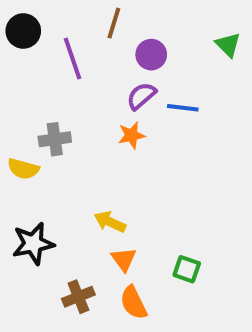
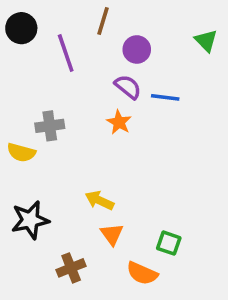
purple semicircle: (141, 96) -> (128, 87), turned 80
orange star: (132, 135) -> (119, 122), turned -30
orange semicircle: (133, 303) -> (142, 273), moved, turned -40

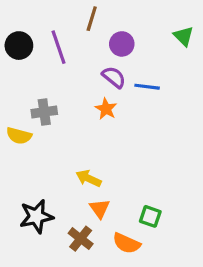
black circle: (21, 28) -> (19, 46), moved
black star: (30, 220) -> (36, 216), moved
brown cross: (71, 268) -> (81, 239), moved, turned -30

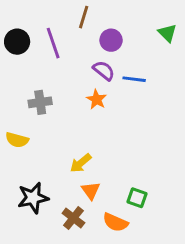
yellow semicircle: (19, 136) -> (17, 140), moved
yellow arrow: (89, 178) -> (81, 163), turned -65

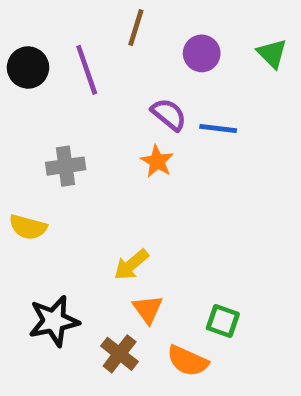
purple circle: (111, 40) -> (202, 53), moved

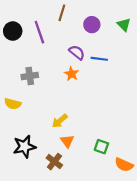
orange semicircle: (188, 361) -> (124, 165), moved

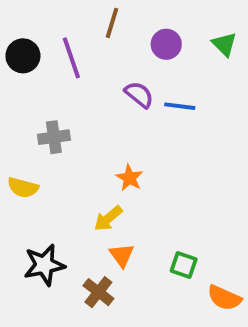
orange star: (72, 74) -> (129, 178), moved

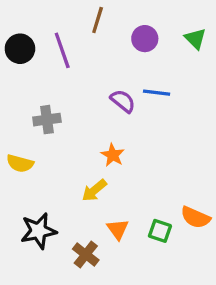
purple semicircle: (139, 95) -> (123, 101), moved
orange triangle: (122, 255) -> (118, 229), moved
orange semicircle: (224, 298) -> (195, 217), moved

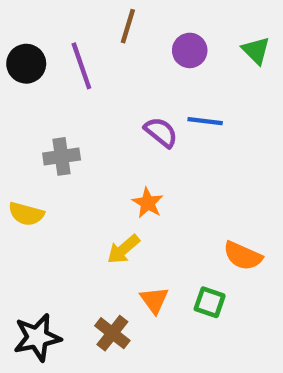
orange semicircle: (195, 217) -> (243, 256), moved
black star: (39, 231) -> (37, 338), moved

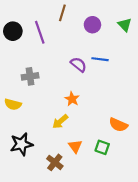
black star: (37, 338) -> (21, 144), moved

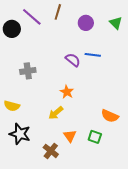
purple line: (40, 32) -> (32, 17), moved, turned -30
yellow semicircle: (13, 104) -> (12, 106), moved
black star: (21, 144) -> (20, 134), turned 30

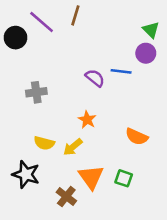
purple circle: (86, 23) -> (146, 53), moved
yellow semicircle: (12, 106) -> (44, 143), moved
orange semicircle: (110, 116) -> (137, 137), moved
orange triangle: (70, 136) -> (91, 177), size x1.5

